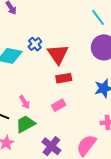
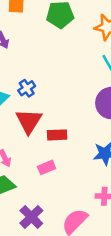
red triangle: (58, 54) -> (29, 121), moved

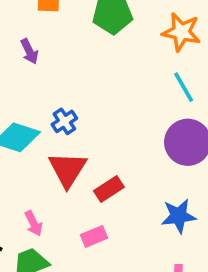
red rectangle: (57, 135) -> (109, 189), turned -30

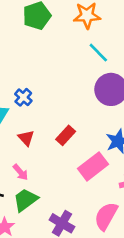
red triangle: (68, 169) -> (26, 138), moved, size x0.6
pink rectangle: (94, 236) -> (93, 166), moved, size x1.6

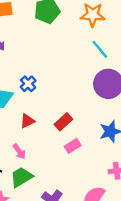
red triangle: (26, 138) -> (27, 121), turned 42
pink rectangle: (93, 166) -> (73, 146), moved, size x0.6

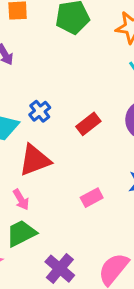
red triangle: (27, 121) -> (35, 160), size x1.6
red rectangle: (63, 122) -> (88, 124), moved

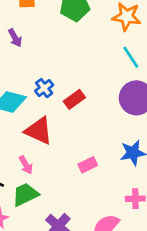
red rectangle: (88, 124) -> (74, 99), moved
red triangle: (35, 160) -> (39, 131), turned 44

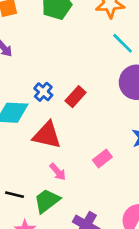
pink arrow: (26, 165) -> (58, 172), moved

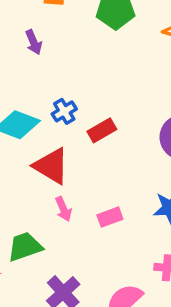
pink arrow: (58, 172) -> (63, 209), moved

